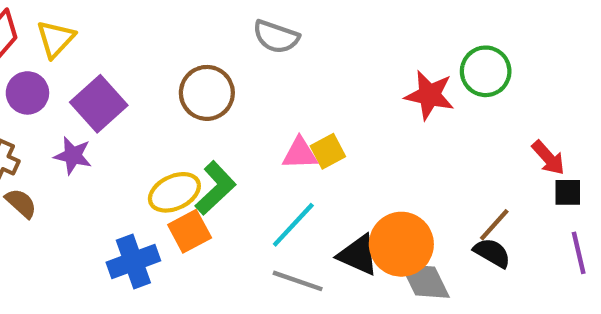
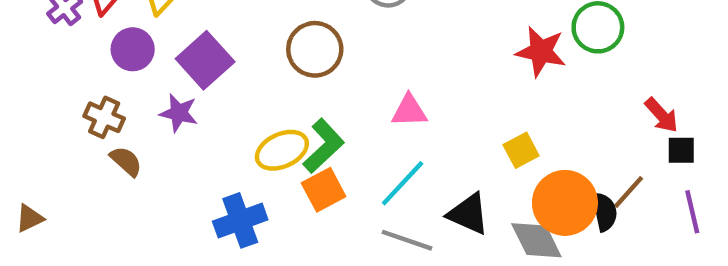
yellow square: (328, 151) -> (521, 150), moved
brown line: (494, 225) -> (629, 192), moved
orange square: (190, 231) -> (324, 190), moved
orange circle: (401, 244) -> (565, 203), moved
black semicircle: (492, 253) -> (604, 212), turned 48

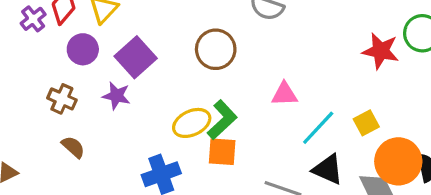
brown semicircle: (126, 161) -> (73, 147), moved
cyan line: (403, 183) -> (318, 128), moved
orange square: (324, 190) -> (222, 152), turned 32

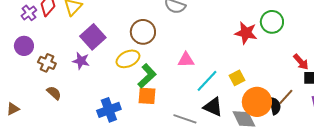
purple circle: (83, 49) -> (24, 46), moved
yellow ellipse: (192, 123) -> (128, 59), moved

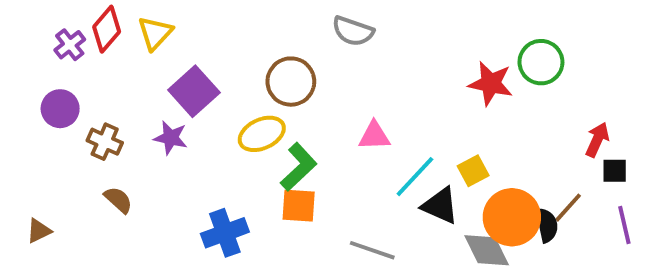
red arrow: (301, 62) -> (597, 140), turned -114
black triangle: (213, 107) -> (440, 206), moved

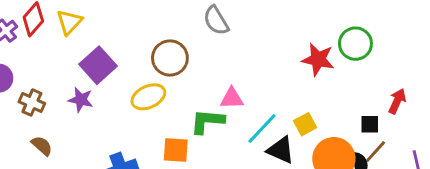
gray semicircle: (353, 31) -> (216, 21), turned 40
green L-shape: (299, 167) -> (207, 121), moved, turned -132
black square: (615, 171) -> (370, 124), moved

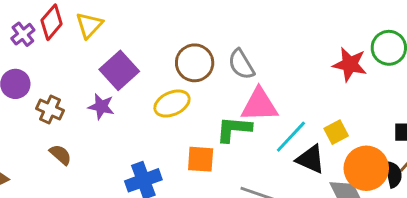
gray semicircle: (216, 21) -> (241, 64), moved
pink triangle: (232, 98) -> (259, 105), size x1.5

